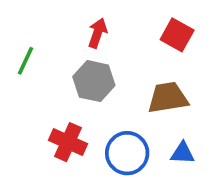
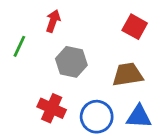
red arrow: (98, 33) -> (53, 21), moved
blue triangle: (183, 153) -> (139, 117), size x1.4

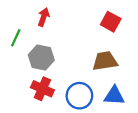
gray hexagon: (71, 62) -> (41, 58), moved

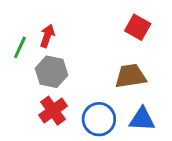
red arrow: (44, 17) -> (47, 36), moved
red cross: (42, 89) -> (53, 111), turned 30

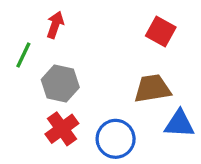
red arrow: (47, 36) -> (55, 25), moved
blue triangle: (142, 119) -> (179, 124), moved

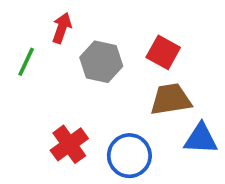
red square: (161, 32) -> (163, 52), moved
gray hexagon: (60, 83) -> (101, 62), moved

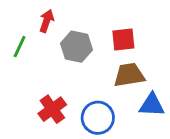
red square: (163, 52) -> (123, 39), turned -35

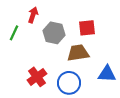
brown trapezoid: (129, 75) -> (78, 53), moved

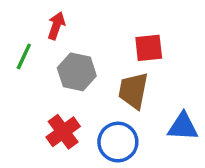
gray hexagon: (54, 33) -> (77, 72), moved
brown trapezoid: (78, 53) -> (133, 91), turned -70

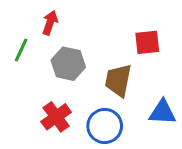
red square: (149, 48) -> (147, 42), moved

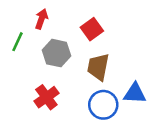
red square: (147, 42) -> (92, 29), moved, turned -30
blue circle: (105, 126) -> (103, 105), moved

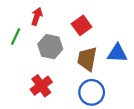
blue triangle: (135, 93) -> (117, 53), moved

